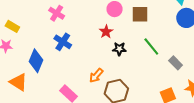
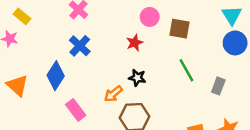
black star: (119, 49) -> (137, 78), moved
blue diamond: (36, 61) -> (56, 76), moved
gray rectangle: (176, 63) -> (218, 86), moved, turned 56

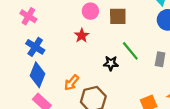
blue diamond: (56, 76) -> (37, 75), moved
black star: (137, 78) -> (111, 63), moved

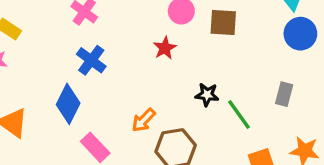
green line: (130, 51) -> (239, 115), moved
blue diamond: (37, 75) -> (68, 104), moved

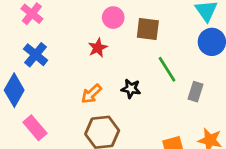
green line: (239, 115) -> (167, 69), moved
orange arrow: (144, 120) -> (91, 94), moved

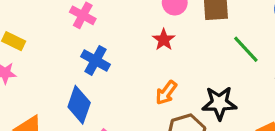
black star: (131, 89) -> (219, 103), moved, size x1.5

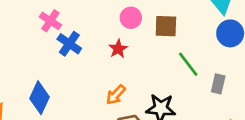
blue cross: (95, 60) -> (69, 44), moved

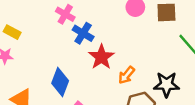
red star: (118, 49) -> (101, 57), moved, size x1.5

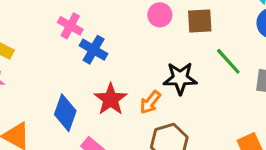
red star: (101, 57) -> (111, 99), moved
black star: (167, 84) -> (180, 78), moved

